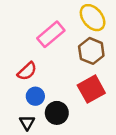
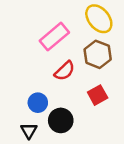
red semicircle: (27, 71) -> (65, 71), moved
red square: (91, 89) -> (98, 95), size x0.7

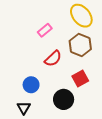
pink rectangle: (54, 37) -> (45, 30), size x0.6
black circle: (61, 120) -> (64, 99), moved

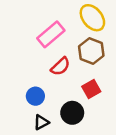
pink rectangle: (45, 30) -> (51, 34), size x1.6
black triangle: (24, 108) -> (41, 122), moved, turned 32

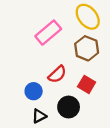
red semicircle: (60, 66) -> (57, 74), moved
red square: (91, 89) -> (87, 84), turned -30

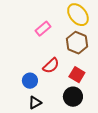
pink rectangle: (48, 33) -> (43, 29), size x0.7
black circle: (69, 107) -> (73, 97), moved

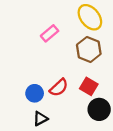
red semicircle: (51, 66) -> (59, 88), moved
black circle: (73, 97) -> (99, 109), moved

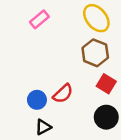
pink rectangle: (50, 33) -> (39, 19), moved
red square: (89, 86) -> (106, 84), moved

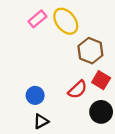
yellow ellipse: (96, 18) -> (66, 21), moved
red semicircle: (63, 94) -> (77, 90), moved

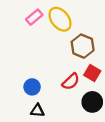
black triangle: (41, 121) -> (37, 111), turned 32

